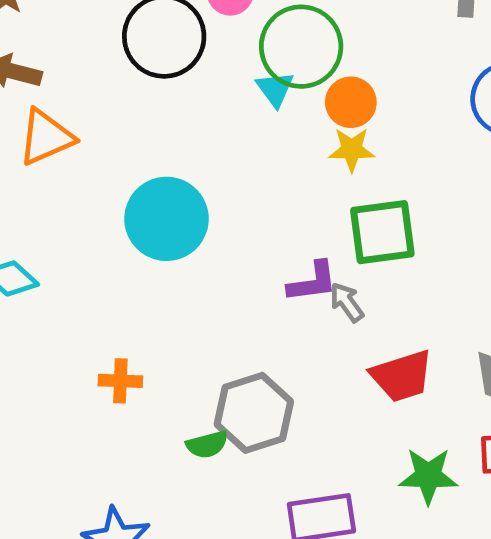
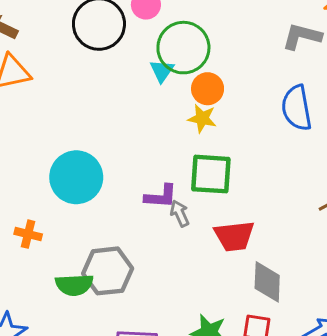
cyan circle: (167, 219) -> (76, 177), moved
red trapezoid: (402, 376) -> (234, 236), moved
green semicircle: (207, 445) -> (74, 285), size x1.4

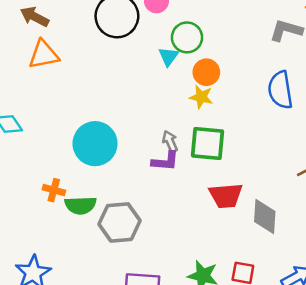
green circle: (183, 48) -> (187, 37), size x0.7
gray arrow: (180, 213) -> (170, 141), moved
gray diamond: (267, 282) -> (265, 217), moved
green semicircle: (74, 285) -> (80, 205), moved

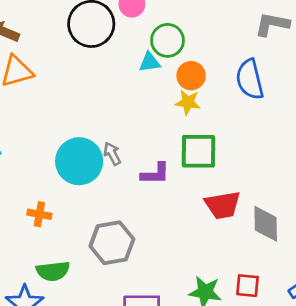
cyan triangle: (168, 56) -> (149, 62), turned 50
blue semicircle: (280, 90) -> (250, 79), moved
gray arrow: (170, 141) -> (112, 154), moved
green semicircle: (80, 205) -> (53, 271), moved

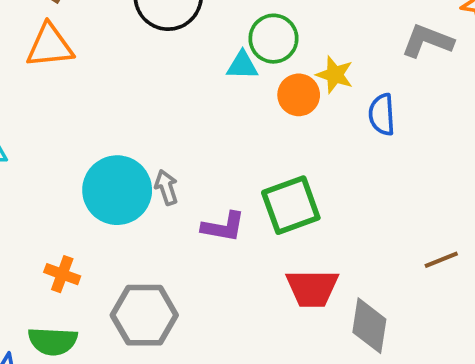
blue semicircle: (250, 79) -> (382, 115), size x0.7
yellow star: (188, 102) -> (335, 75), moved
green square: (199, 151) -> (291, 205), turned -30
orange cross: (39, 214) -> (62, 274), moved

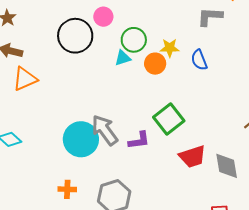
gray arrow: (166, 187) -> (105, 130), size x1.8

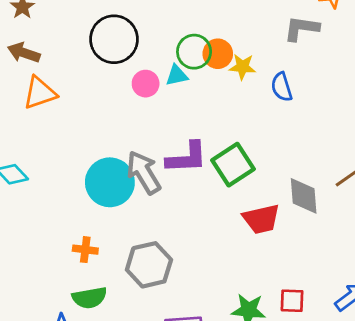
pink circle: (103, 17) -> (146, 84), moved
orange circle: (155, 64) -> (218, 54), moved
purple L-shape: (139, 140) -> (187, 158), moved, size x1.4
gray diamond: (227, 166) -> (304, 196), moved

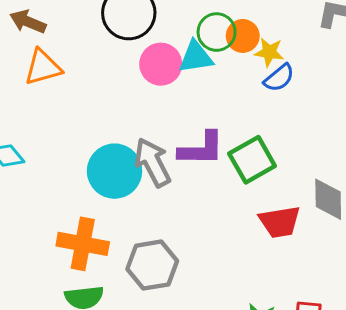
cyan triangle: (177, 75) -> (196, 57), size x1.4
pink circle: (146, 84) -> (161, 64), size x1.4
blue semicircle: (282, 87) -> (279, 78), moved, turned -116
orange cross: (85, 250) -> (83, 244), size x1.8

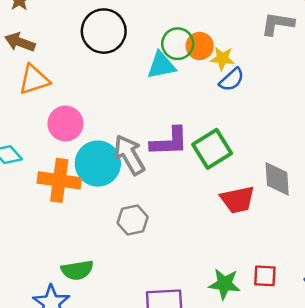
pink circle: (161, 64) -> (65, 124), moved
orange cross: (83, 244) -> (59, 180), moved
gray hexagon: (152, 265) -> (133, 220), moved, size x0.7

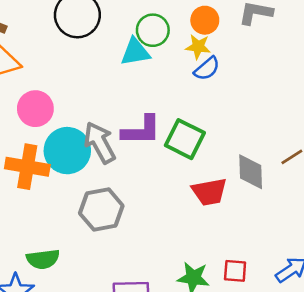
orange circle: (200, 46) -> (205, 20), moved
green square: (212, 149) -> (185, 139), turned -33
gray hexagon: (133, 220) -> (101, 209), size x1.4

